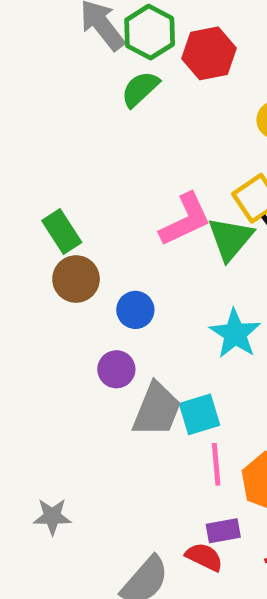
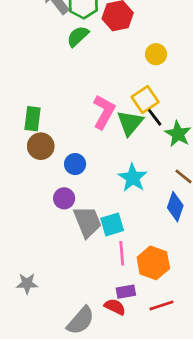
pink L-shape: (185, 220) -> (104, 112), turned -36
green rectangle: (62, 232) -> (32, 119), turned 40
gray trapezoid: (157, 410) -> (87, 222), turned -44

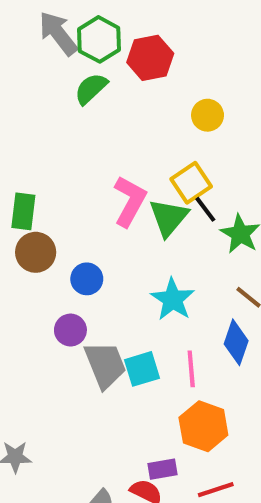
pink line: (122, 253) -> (191, 369), moved

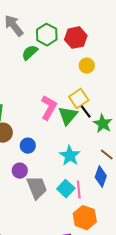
green hexagon: (99, 39) -> (47, 35), moved
red hexagon: (150, 58) -> (76, 38), moved
cyan square: (142, 369) -> (66, 189), moved, turned -30

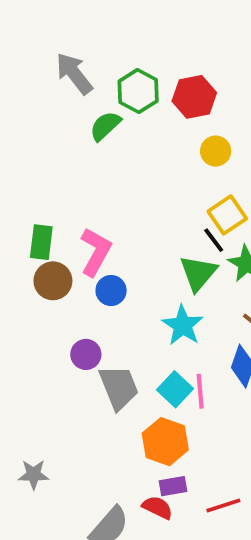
yellow square: (79, 99) -> (227, 215), moved
pink L-shape: (49, 108) -> (96, 252), moved
green triangle: (68, 116) -> (198, 273), moved
blue circle: (28, 146) -> (111, 291), moved
orange hexagon: (85, 218) -> (165, 442), moved

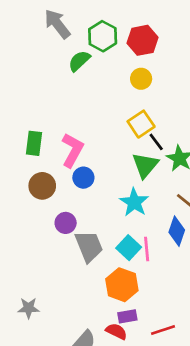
yellow circle: (216, 151) -> (141, 79), moved
yellow square: (227, 215) -> (141, 124), moved
brown circle: (53, 281) -> (42, 186), moved

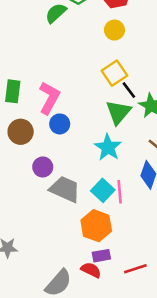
gray trapezoid: (89, 246) -> (65, 189), turned -44

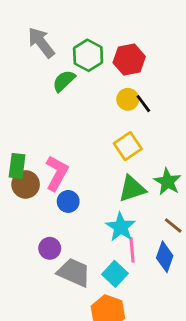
black line: (129, 90) -> (143, 104), moved
green triangle: (118, 112) -> (132, 189), turned 32
brown circle: (21, 132) -> (26, 184), moved
pink line: (120, 192) -> (132, 250), moved

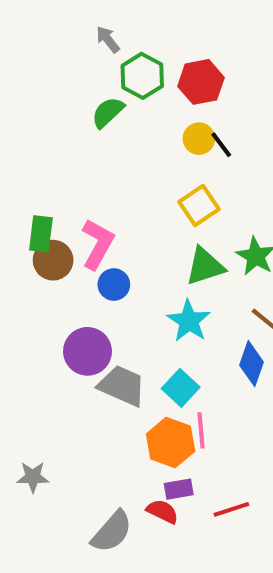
gray arrow: (41, 43) -> (108, 39), moved, size x0.6
purple circle: (50, 248) -> (87, 351), size x1.5
pink line: (132, 250) -> (201, 430), moved

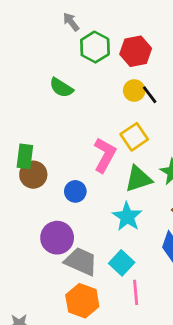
green semicircle: (108, 112) -> (61, 88), moved, turned -105
pink L-shape: (98, 244) -> (105, 155), moved
orange hexagon: (171, 443) -> (82, 301), moved

